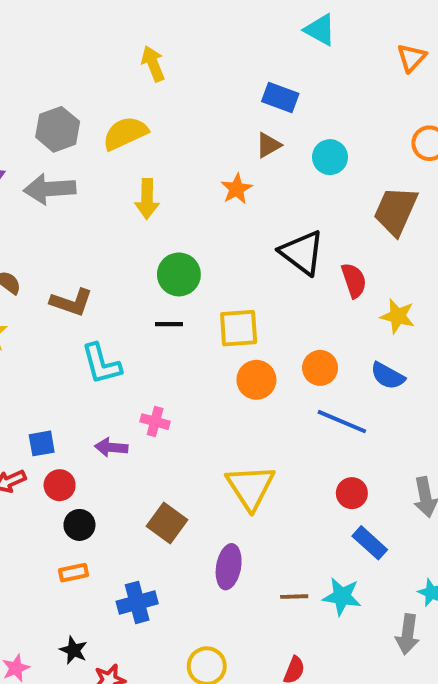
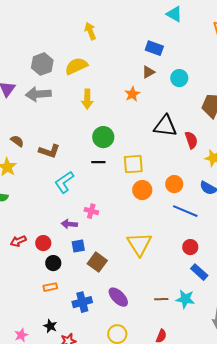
black triangle: (302, 253) -> (165, 126), turned -30
cyan L-shape: (101, 364) -> (64, 182), turned 70
blue square: (42, 443) -> (78, 246), moved
purple ellipse: (229, 567) -> (118, 297), moved, turned -55

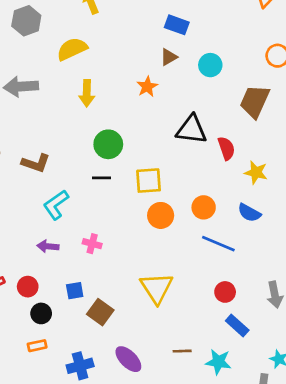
gray hexagon: (42, 64) -> (26, 21), moved
purple arrow: (69, 224) -> (48, 246), moved
brown line: (161, 299) -> (182, 351), moved

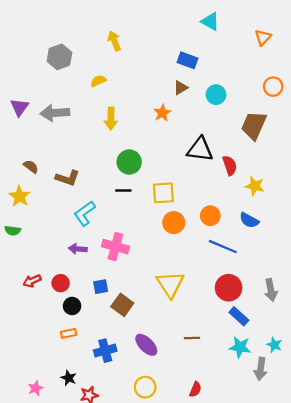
yellow semicircle: (72, 49) -> (98, 81), size x0.6
pink cross: (92, 244) -> (115, 247), size x1.6
red circle: (225, 292) -> (229, 288), size x1.5
cyan star: (218, 362) -> (240, 347), moved

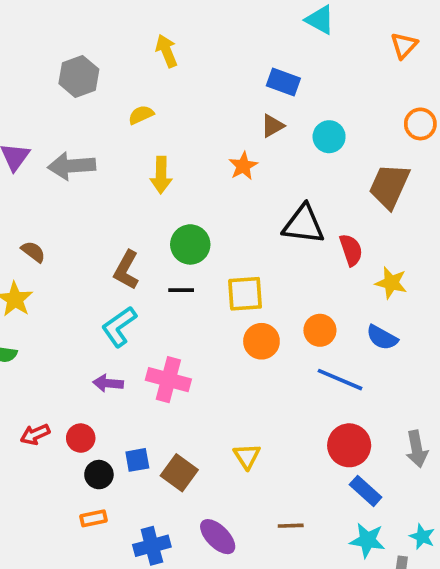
brown L-shape: (67, 178) -> (126, 270), moved, turned 100
yellow triangle: (170, 284) -> (247, 456), moved, size x0.6
blue square: (101, 287) -> (137, 460), moved

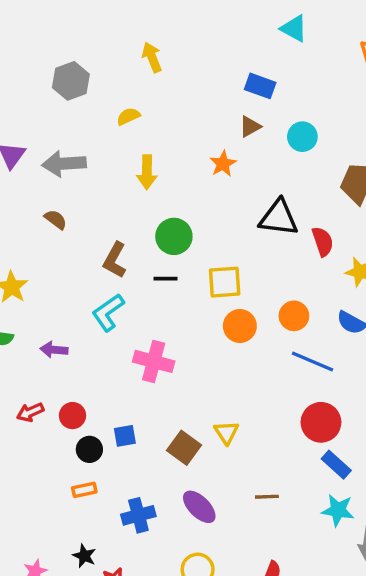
brown semicircle: (33, 252) -> (56, 219), moved
purple arrow: (108, 383) -> (54, 350), moved
brown square: (179, 473) -> (184, 448), moved

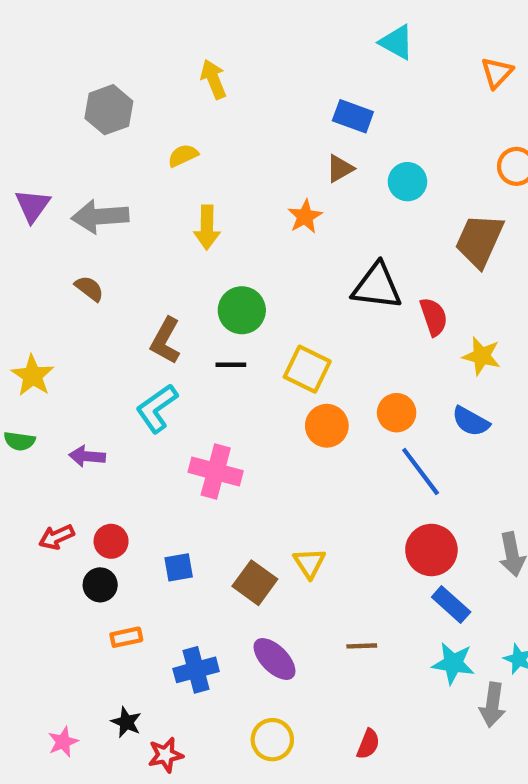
yellow square: (225, 282) -> (307, 369), turned 30
blue line: (313, 361) -> (421, 472), turned 30
black circle: (89, 449) -> (100, 585), moved

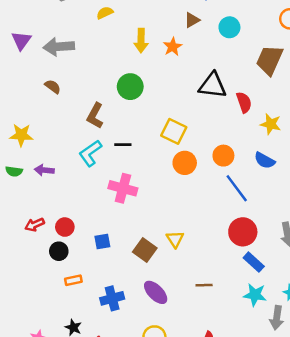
yellow arrow: (207, 227) -> (141, 41), moved
green circle: (242, 310) -> (130, 87), moved
black line: (231, 365) -> (123, 145), moved
yellow star: (33, 376) -> (21, 135), turned -30
purple arrow: (87, 456) -> (44, 170), moved

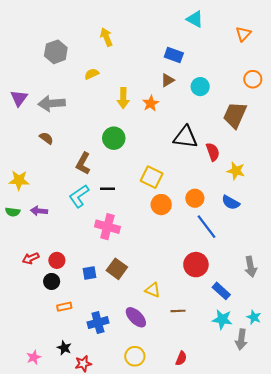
red circle: (243, 232) -> (196, 265), moved
yellow triangle: (175, 239) -> (153, 290), moved, turned -35
brown square: (145, 250) -> (117, 269), moved

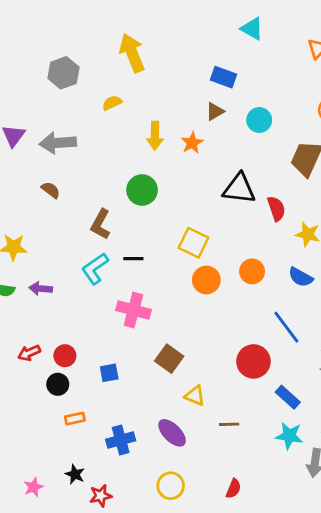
yellow arrow: (106, 37) -> (132, 53), size x1.5
blue line: (206, 227) -> (286, 327), moved
brown square: (117, 269) -> (169, 359), moved

